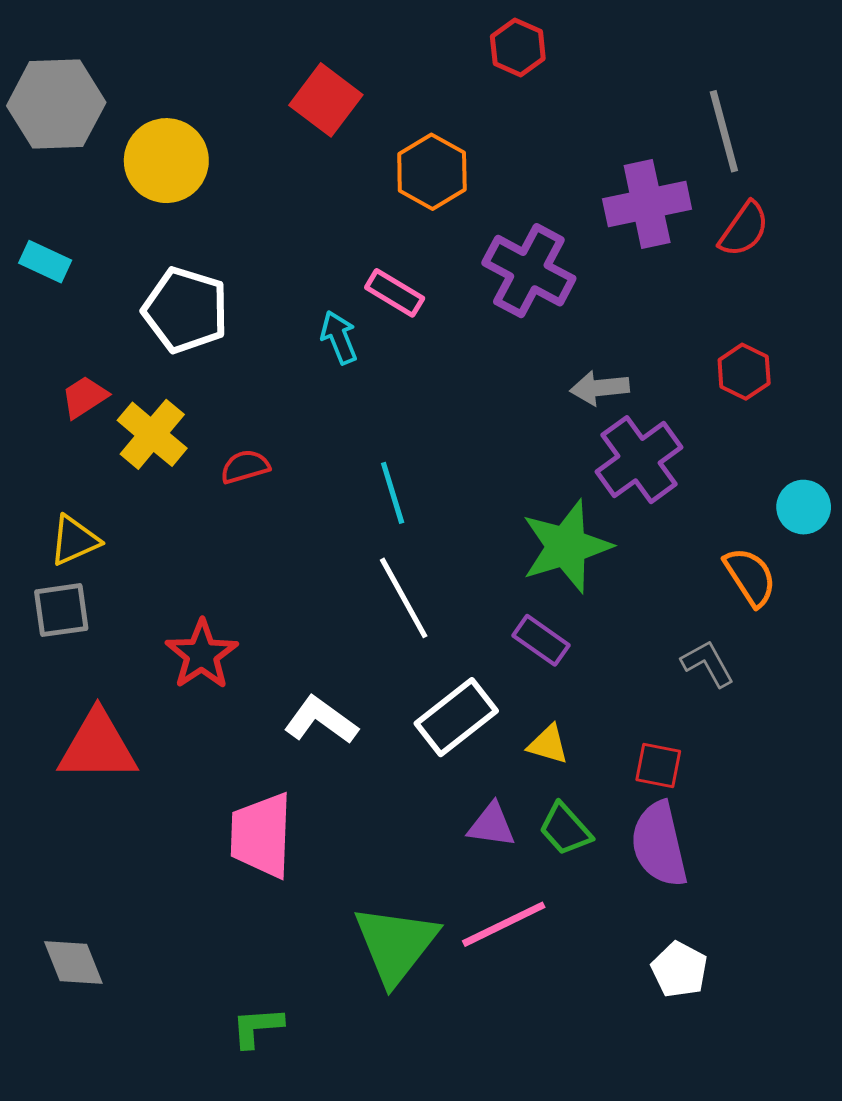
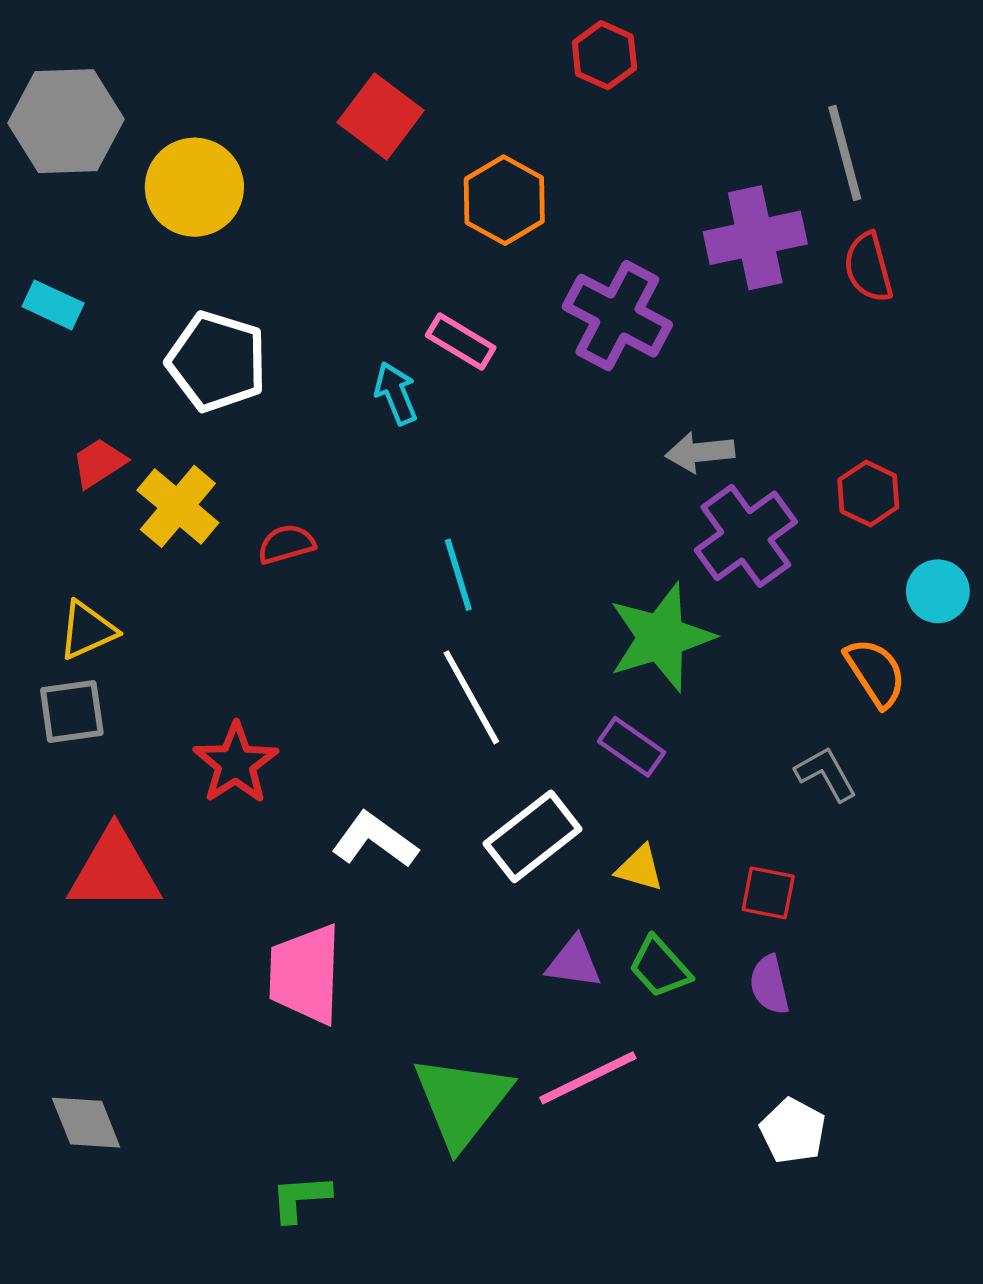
red semicircle: (744, 229) -> (868, 267), turned 130
red hexagon: (744, 372) -> (868, 493), moved
purple semicircle: (659, 844) -> (769, 985), size x0.6

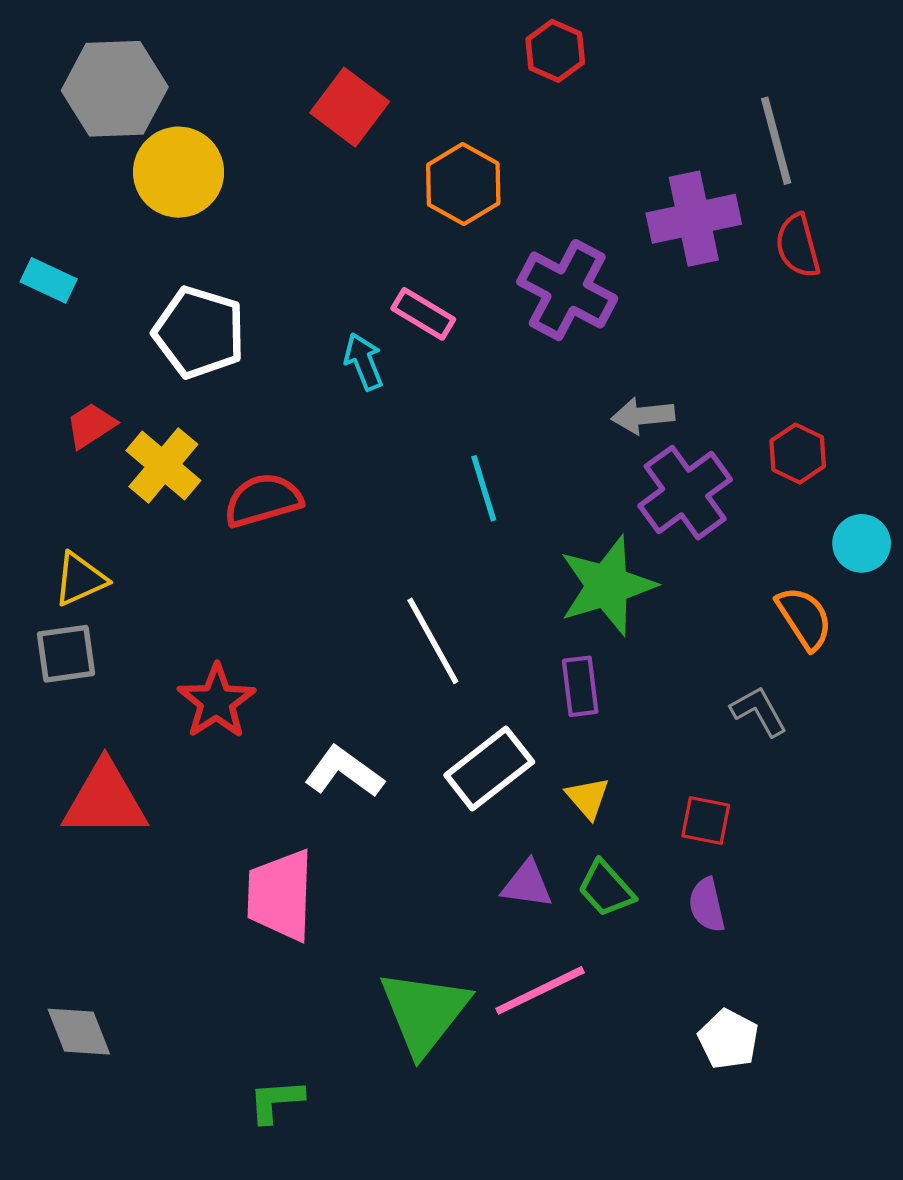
gray hexagon: (66, 121) -> (115, 89), moved
red semicircle: (286, 544) -> (263, 500), size x1.5
cyan line: (458, 575) -> (484, 488), moved
purple rectangle: (632, 747) -> (580, 686), turned 48
yellow triangle: (640, 868) -> (588, 798), turned 33

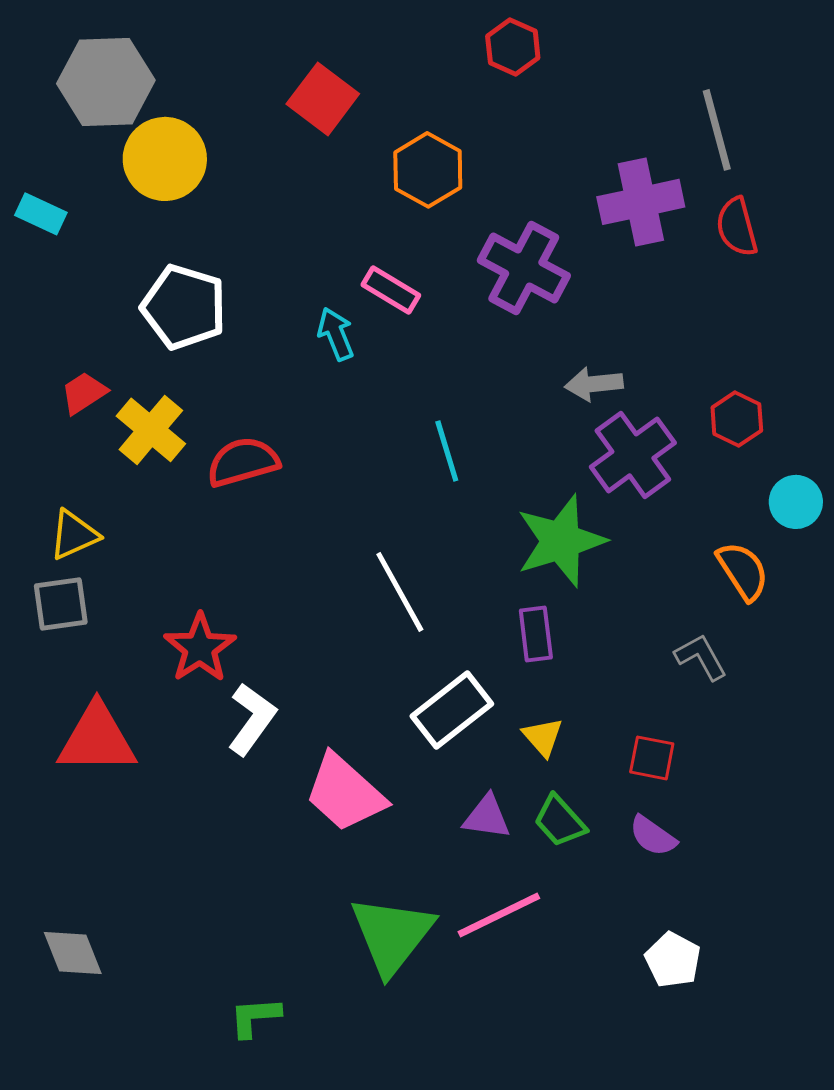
cyan rectangle: (49, 280) -> (41, 214), moved
white L-shape: (344, 772) -> (252, 719), moved, turned 90
pink trapezoid: (280, 895) -> (345, 793), moved, turned -50
purple semicircle: (707, 905) -> (653, 836), turned -42

